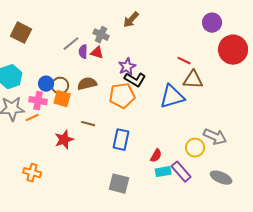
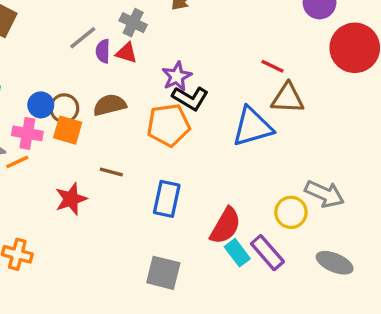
red semicircle: (156, 156) -> (225, 226), size x1.6
cyan rectangle: (163, 172) -> (237, 253), turned 63

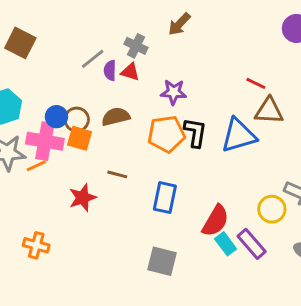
purple star: (177, 76) -> (174, 92), turned 30
black L-shape: (190, 98) -> (195, 133), moved, turned -112
pink cross: (27, 133) -> (45, 141), size x1.4

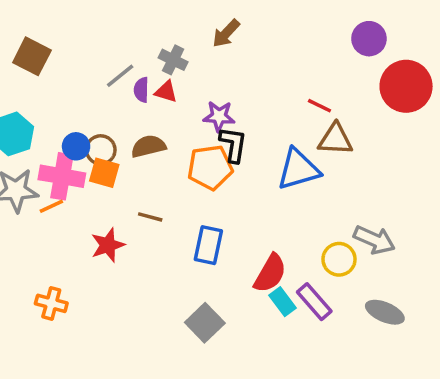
black L-shape: (195, 133) -> (233, 145), moved
gray square: (162, 261) -> (205, 323), turned 32

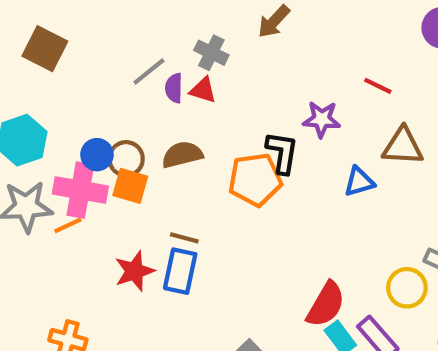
red line: (320, 106) -> (378, 86), moved
purple star: (219, 116) -> (322, 119), moved
blue triangle: (298, 169) -> (359, 182), size x0.6
blue rectangle: (208, 245) -> (180, 271), moved

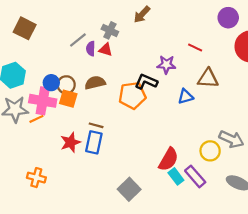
black L-shape: (282, 153) -> (146, 82), turned -75

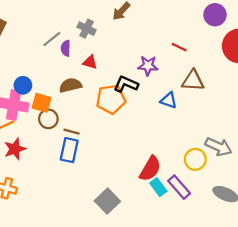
red triangle: (106, 50) -> (90, 62), moved
brown circle: (66, 85) -> (48, 119), moved
blue triangle: (186, 97) -> (169, 100), turned 35
red star: (70, 142) -> (15, 149), moved

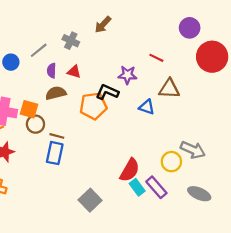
purple semicircle: (66, 48) -> (52, 71), moved
blue circle: (23, 85) -> (11, 62), moved

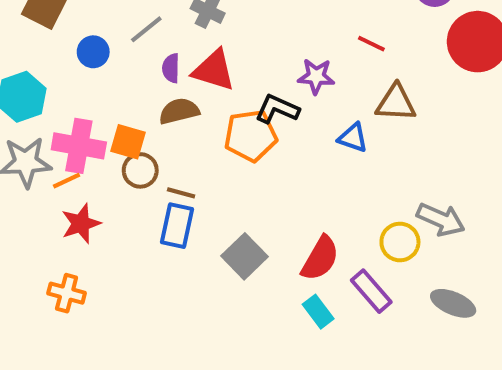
red triangle: (74, 72) -> (214, 70), size x1.6
cyan rectangle: (137, 187) -> (318, 312), moved
gray square: (90, 200) -> (244, 256), moved

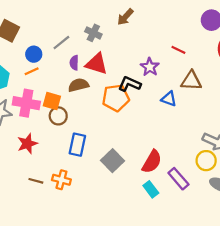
purple star: (316, 76) -> (150, 67), turned 30
orange line: (67, 181) -> (32, 71), moved
brown line: (181, 193) -> (36, 181), moved
yellow circle: (400, 242) -> (206, 161), moved
orange cross: (67, 293) -> (61, 180), moved

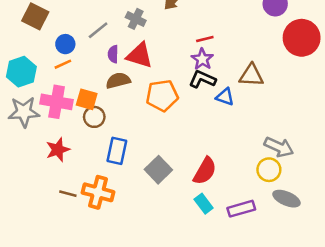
red line: (178, 50) -> (205, 39), moved, turned -40
black L-shape: (130, 84) -> (202, 79), moved
purple rectangle: (178, 179) -> (241, 209), moved, turned -65
orange cross: (61, 180) -> (98, 192), size x1.4

